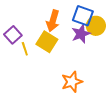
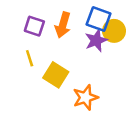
purple square: (13, 35) -> (34, 26), moved, turned -30
yellow square: (47, 42) -> (56, 75), moved

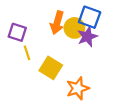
purple square: (34, 26) -> (17, 32), moved
yellow circle: (114, 31) -> (74, 28), moved

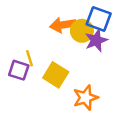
orange arrow: (57, 23) -> (63, 25), turned 65
purple square: (17, 32) -> (19, 70), moved

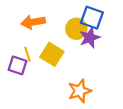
orange arrow: (63, 25) -> (33, 22), moved
yellow square: (56, 75) -> (52, 54), moved

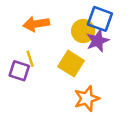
yellow square: (52, 54) -> (71, 64), moved

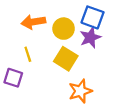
yellow circle: (83, 31) -> (64, 29), moved
purple square: (19, 71) -> (13, 78), moved

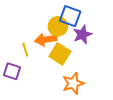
blue square: (93, 17) -> (70, 16), moved
orange arrow: (33, 22) -> (46, 40), moved

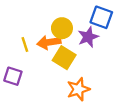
blue square: (70, 16) -> (101, 17), moved
yellow line: (25, 50) -> (25, 45), moved

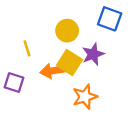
purple star: (88, 37) -> (93, 54), moved
orange arrow: (49, 42) -> (53, 71), moved

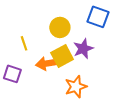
yellow square: (69, 62) -> (62, 56), turned 30

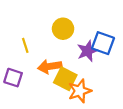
blue square: (98, 17) -> (103, 43), moved
yellow square: (62, 56) -> (65, 79), moved, turned -35

